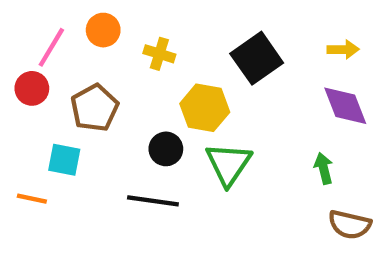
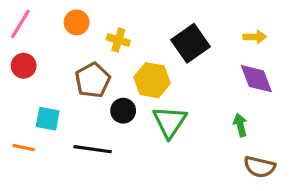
pink line: (51, 47) -> (20, 24), moved
brown pentagon: (95, 108) -> (93, 80), moved
black line: (153, 201) -> (93, 149), moved

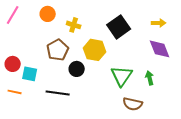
red circle: (24, 66) -> (13, 64), moved
green triangle: (170, 122) -> (122, 76), moved
brown semicircle: (260, 167) -> (133, 104), moved

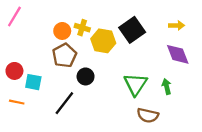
orange circle: (48, 14) -> (62, 31), moved
yellow hexagon: (95, 50) -> (103, 41), moved
black line: (58, 93) -> (64, 103), turned -60

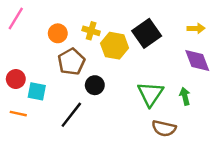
orange circle: (62, 31) -> (58, 33), moved

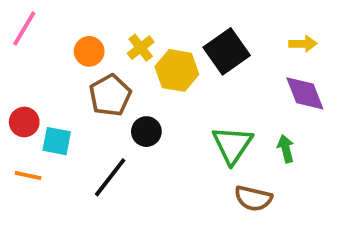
yellow cross: (91, 31) -> (141, 48), turned 35

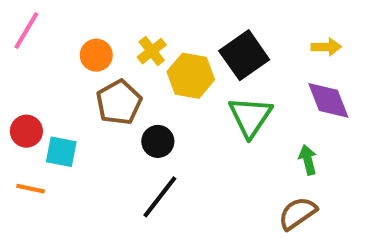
green triangle: (232, 145) -> (250, 117), moved
black line: (110, 177) -> (160, 197), moved
brown semicircle: (253, 198) -> (298, 213), moved, turned 132

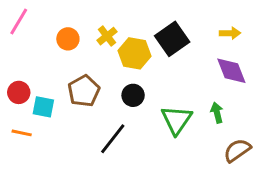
brown pentagon: (119, 102) -> (84, 91), moved
green triangle: (250, 117) -> (176, 120), moved
black circle: (158, 141) -> (133, 95), moved
brown semicircle: (298, 213) -> (237, 150), moved

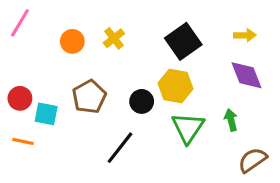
yellow hexagon: (134, 53) -> (176, 86), moved

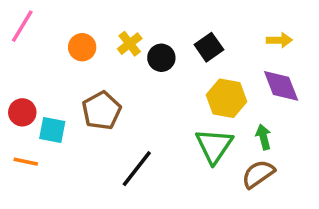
black square: (183, 41) -> (209, 47), size x0.7
yellow hexagon: (176, 86) -> (227, 98), moved
black circle: (142, 101) -> (161, 58), moved
brown semicircle: (253, 160) -> (258, 174), moved

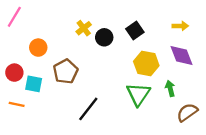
orange circle: (82, 47) -> (38, 48), moved
brown semicircle: (258, 174) -> (187, 112), moved

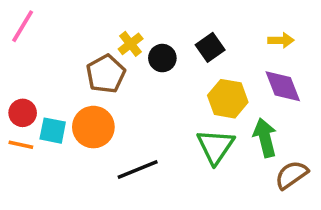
orange circle: (38, 48) -> (93, 127), moved, size x1.5
brown pentagon: (66, 71) -> (106, 74), moved
green arrow: (170, 88) -> (265, 138), size x1.5
orange line: (17, 104) -> (21, 145), moved
black line: (88, 109) -> (138, 169), turned 30

